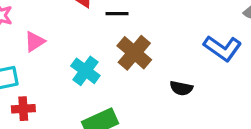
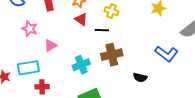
brown cross: (134, 53) -> (112, 55), turned 35
cyan cross: (85, 71) -> (81, 65), turned 30

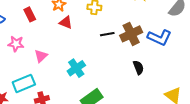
black line: (102, 30) -> (107, 34), moved
brown cross: (112, 55) -> (131, 34), moved
black semicircle: (140, 77) -> (138, 67), turned -112

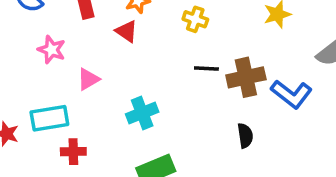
red triangle: (66, 22) -> (126, 31), moved

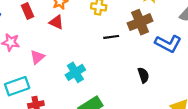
brown cross: (246, 77) -> (140, 22), moved

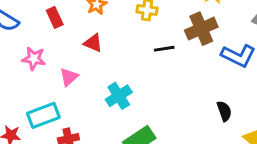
red triangle: (56, 22) -> (93, 43), moved
black semicircle: (143, 75) -> (224, 111), moved

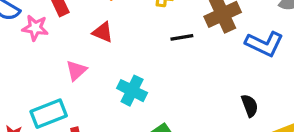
pink star: (34, 59) -> (35, 28), moved
cyan cross: (119, 96) -> (132, 91), turned -30

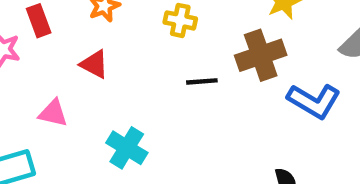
pink triangle: (76, 70) -> (53, 113), turned 50

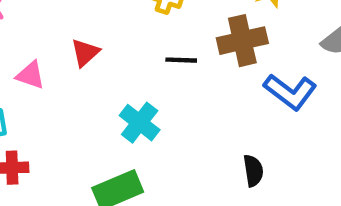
red triangle: (94, 64) -> (85, 53), moved, turned 44
cyan cross: (127, 148) -> (140, 123), moved

